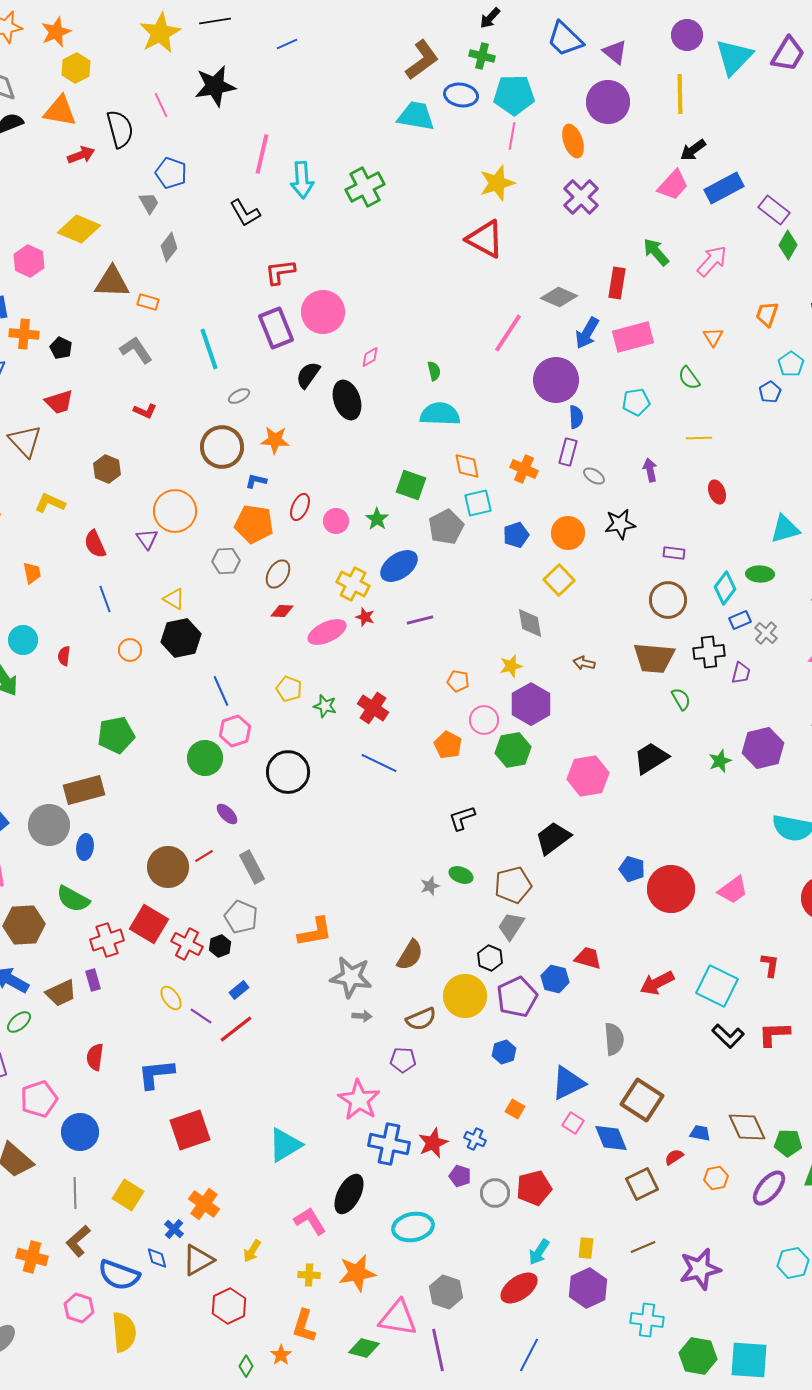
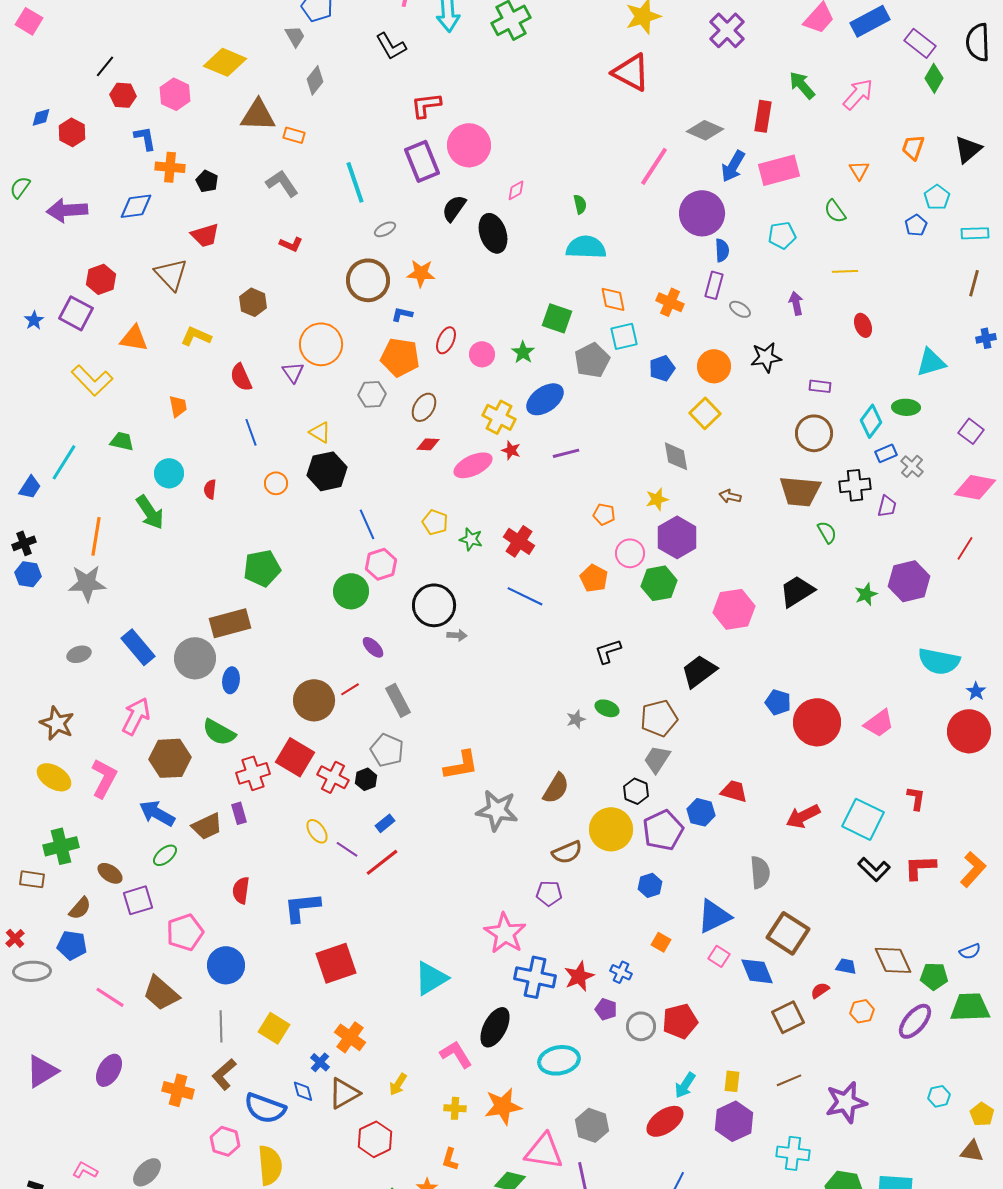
gray arrow: (362, 1016) -> (457, 635), moved
cyan hexagon: (793, 1263) -> (939, 1096), size x0.7
orange L-shape: (304, 1326) -> (450, 1159), size x0.7

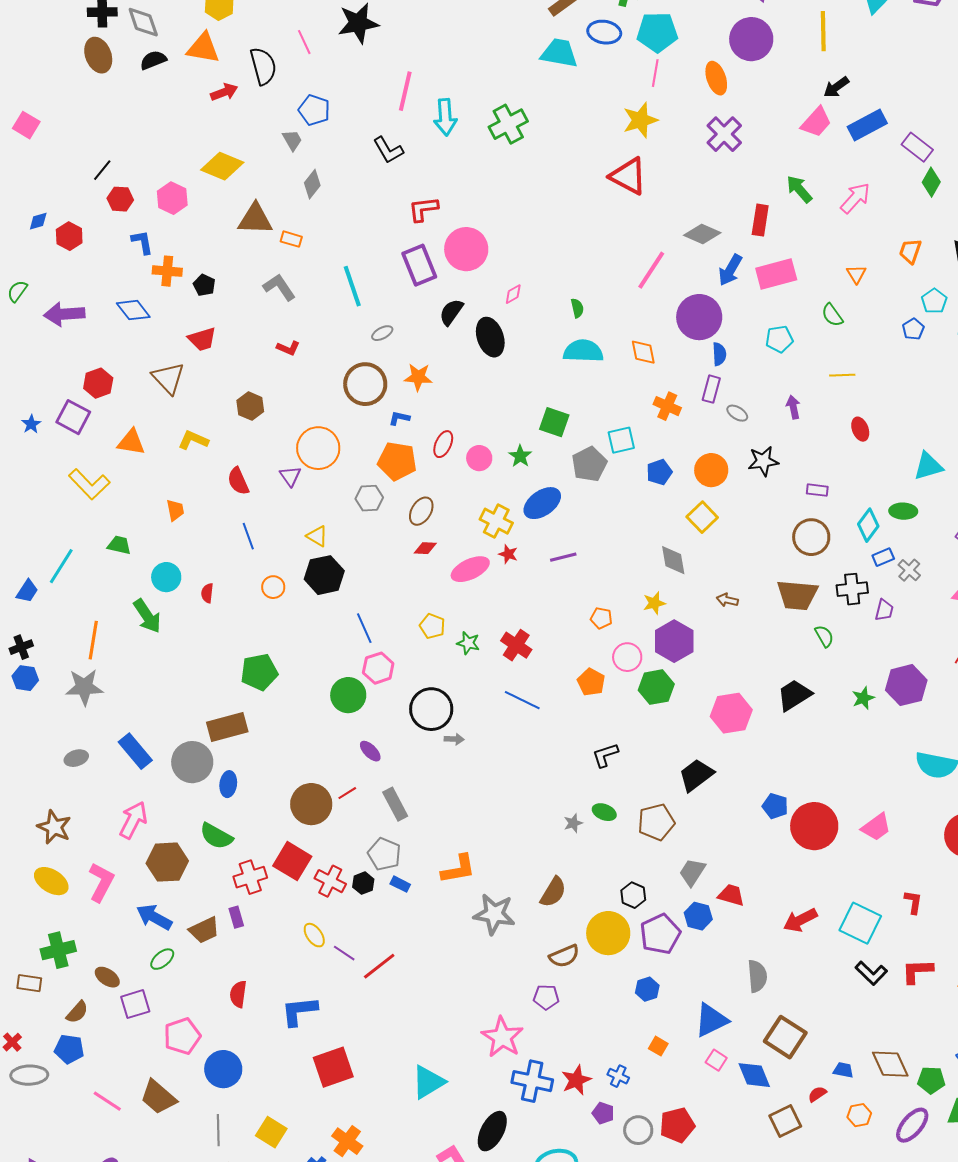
blue diamond: (136, 206) -> (133, 310), turned 60
orange diamond: (613, 299) -> (643, 352), moved
gray trapezoid: (657, 759) -> (692, 872), moved
blue rectangle: (385, 823) -> (400, 884), moved, turned 66

